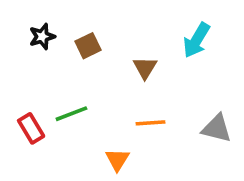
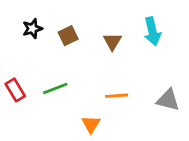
cyan arrow: (196, 40) -> (152, 31), turned -44
brown triangle: (145, 68) -> (112, 41), moved
red rectangle: (31, 128) -> (15, 90), moved

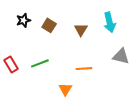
brown square: (68, 36) -> (49, 25), turned -32
gray triangle: (168, 100) -> (121, 56), moved

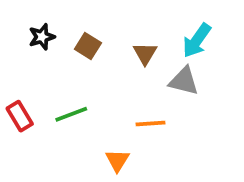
cyan arrow: (110, 22) -> (197, 41), turned 48
gray triangle: (121, 56) -> (184, 81), moved

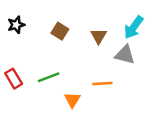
black star: (42, 37) -> (16, 25), moved
orange triangle: (117, 160) -> (72, 100), moved

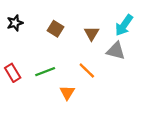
orange line: (102, 84) -> (87, 70), moved, turned 48

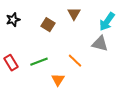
brown triangle: (92, 33) -> (74, 14), moved

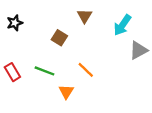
brown square: (48, 25) -> (59, 38), moved
gray triangle: (100, 44) -> (138, 50), moved, turned -42
green line: (39, 62) -> (44, 71), turned 42

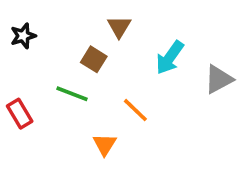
brown triangle: (85, 16) -> (119, 27), moved
cyan arrow: (122, 25) -> (170, 58), moved
green line: (44, 71) -> (72, 94), moved

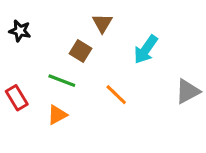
black star: (23, 36) -> (20, 31), turned 30
gray triangle: (219, 79) -> (188, 91), moved
orange triangle: (105, 144) -> (57, 115), moved, turned 30

